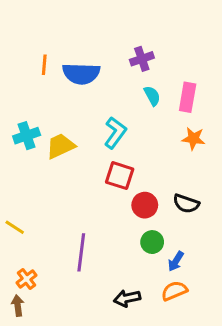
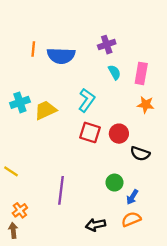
red circle: (145, 205) -> (119, 134), moved

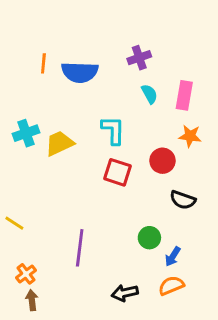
cyan L-shape: (87, 100) -> (113, 130), turned -35
red circle: (119, 134) -> (162, 161), moved
brown arrow: (13, 230) -> (32, 300), moved

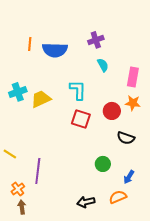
pink rectangle: (184, 95) -> (133, 77), moved
orange star: (190, 136) -> (133, 103), moved
purple line: (80, 248) -> (38, 171), moved
blue arrow: (173, 257) -> (129, 177), moved

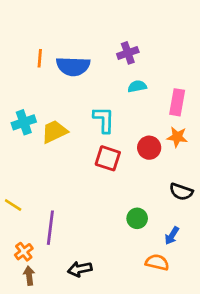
cyan semicircle: (103, 65) -> (137, 86), turned -72
black semicircle: (126, 138) -> (181, 192), moved
orange semicircle: (118, 197) -> (157, 262), turned 36
black arrow: (86, 202) -> (80, 269), moved

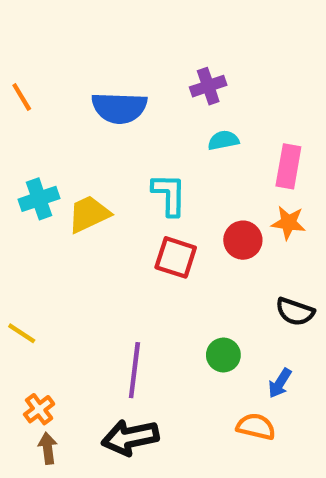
orange line: (40, 58) -> (22, 97), moved, turned -36
purple line: (50, 228) -> (134, 370), moved
black arrow: (80, 269) -> (130, 437), size x1.4

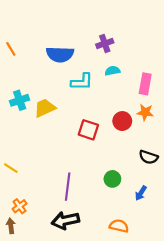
cyan L-shape: (169, 195) -> (82, 82), moved, turned 90
orange semicircle: (256, 427) -> (119, 226), moved
brown arrow: (48, 448) -> (11, 226), moved

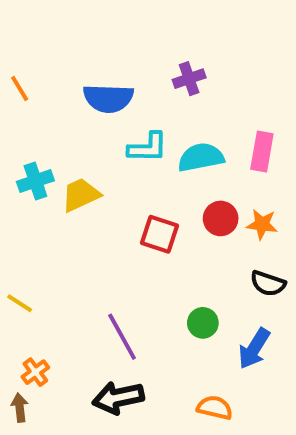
cyan semicircle: (112, 71) -> (201, 157), moved, size x1.6
orange star: (145, 112) -> (262, 224), moved
purple line: (68, 187) -> (122, 337), turned -36
blue arrow: (141, 193) -> (254, 348), size x1.5

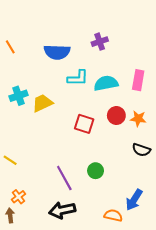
green circle: (203, 323) -> (96, 171), moved
blue arrow: (254, 348) -> (134, 200), moved

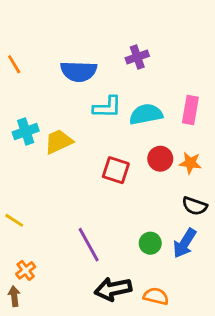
green circle: (96, 171) -> (150, 243), moved
blue arrow: (134, 200) -> (185, 243), moved
black arrow: (62, 210) -> (113, 289), moved

